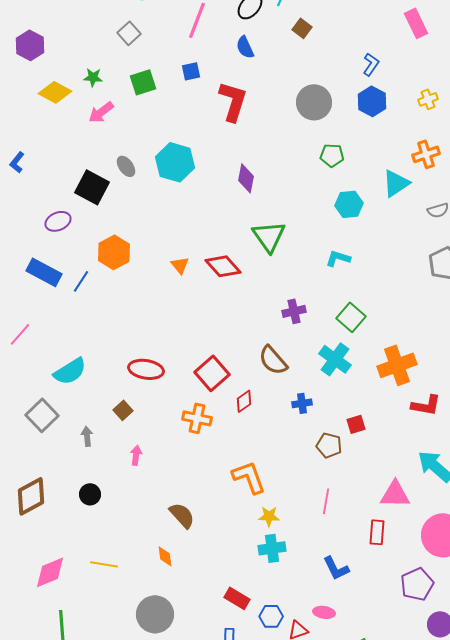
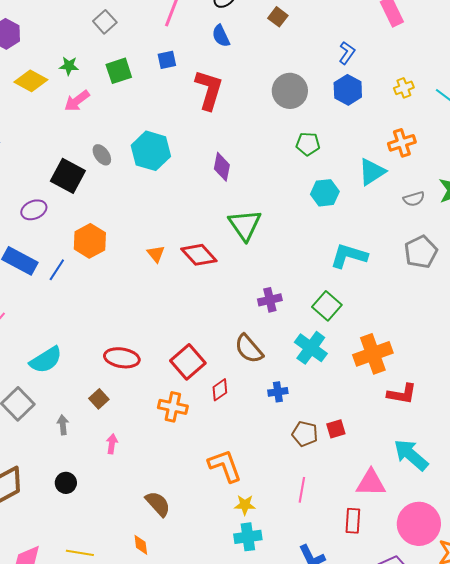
cyan L-shape: (338, 258) -> (349, 256), moved, size x1.5
red square: (356, 424) -> (336, 429), moved

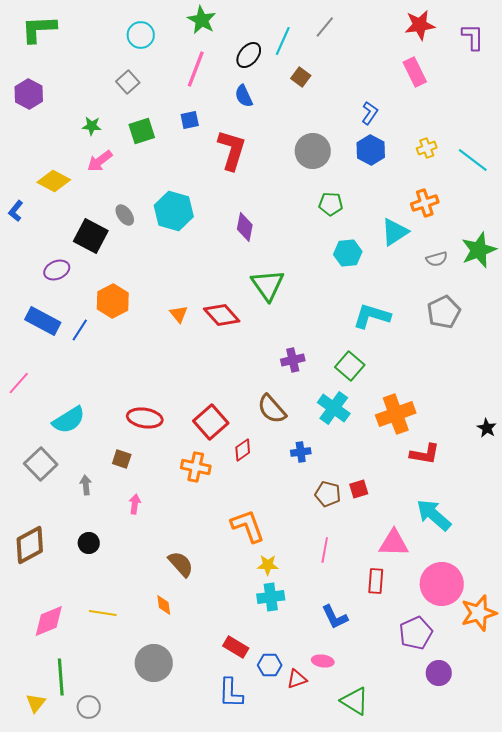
yellow diamond: (31, 81) -> (54, 181), moved
brown square: (99, 399) -> (122, 459), turned -30

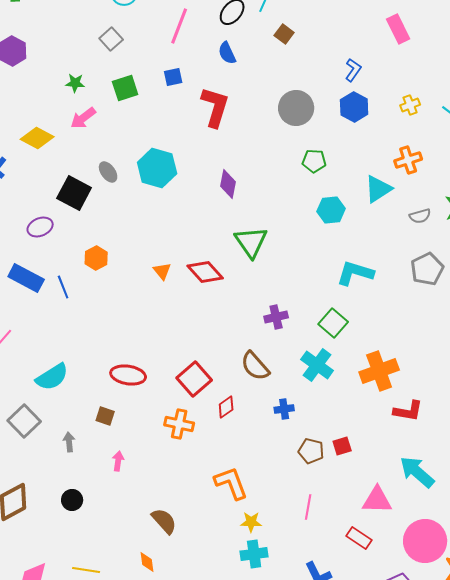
orange hexagon: (113, 301) -> (96, 258), size x0.7
blue line: (80, 330) -> (63, 287), turned -55
red rectangle: (376, 581) -> (359, 538), turned -60

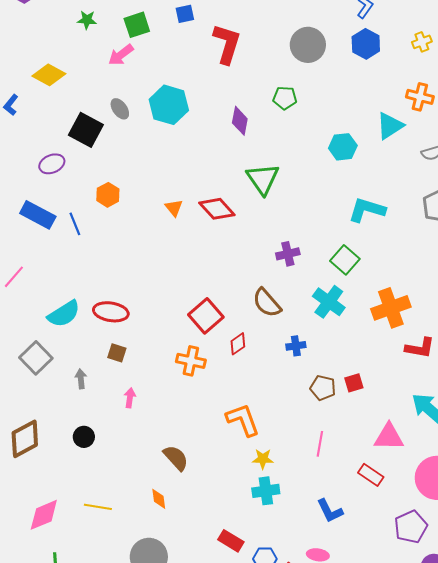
pink arrow: (83, 118) -> (121, 55), moved
orange cross: (408, 160) -> (420, 97), turned 32
green pentagon: (314, 161) -> (285, 98), moved
red ellipse: (128, 375) -> (111, 312), moved

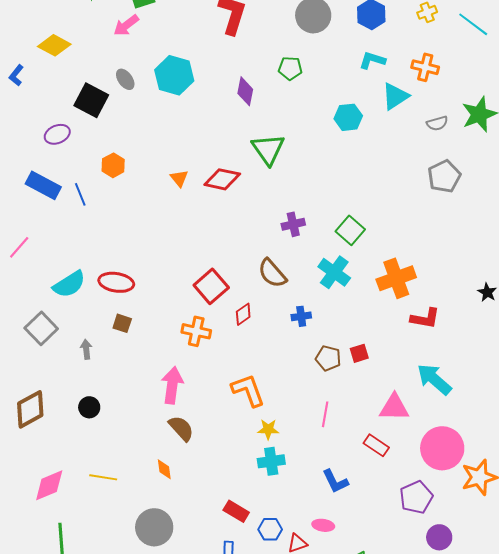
red diamond: (217, 209) -> (222, 179), turned -36
cyan L-shape: (367, 210) -> (372, 60), moved, size x0.7
pink arrow: (130, 398) -> (172, 385), moved, size x1.8

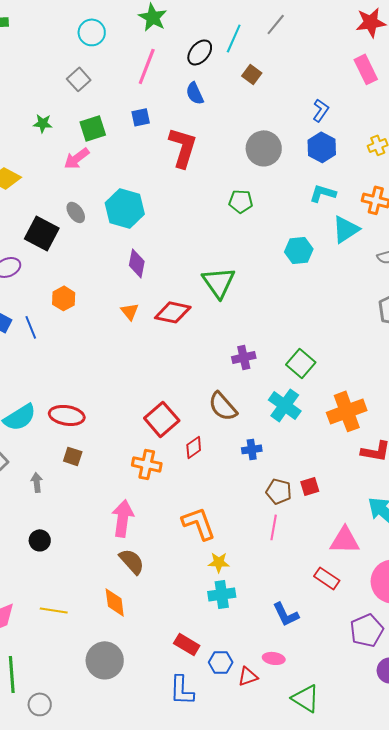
purple diamond: (245, 91) -> (137, 263), moved
pink line: (325, 414) -> (274, 527), moved
orange diamond: (164, 469) -> (115, 602), size x1.4

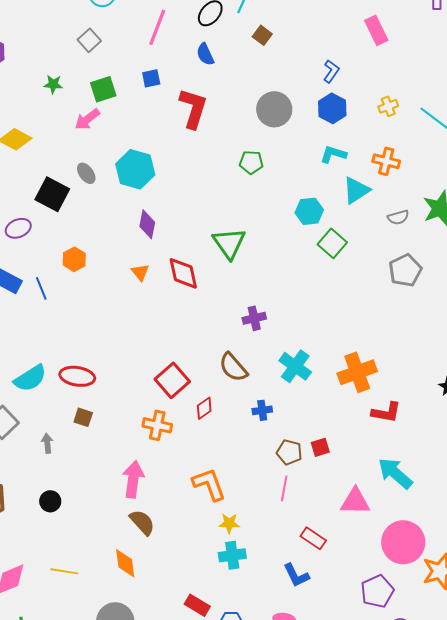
red diamond: (173, 312) -> (183, 273), turned 66
green square: (301, 363) -> (332, 243), moved
red rectangle: (327, 578) -> (313, 538), moved

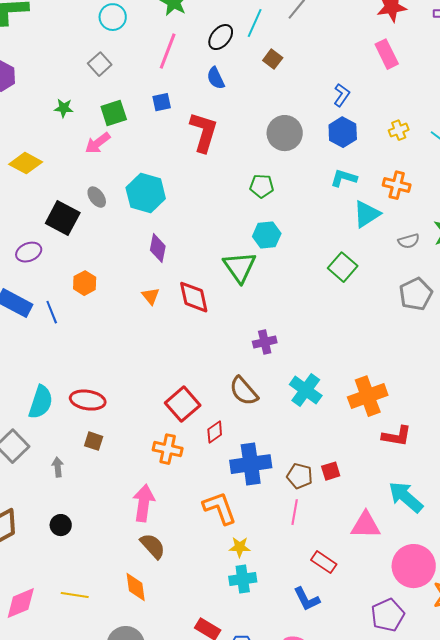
cyan hexagon: (309, 211) -> (267, 235), moved
cyan semicircle: (30, 378) -> (41, 402), turned -40
blue cross: (262, 410) -> (251, 464), moved, size x2.0

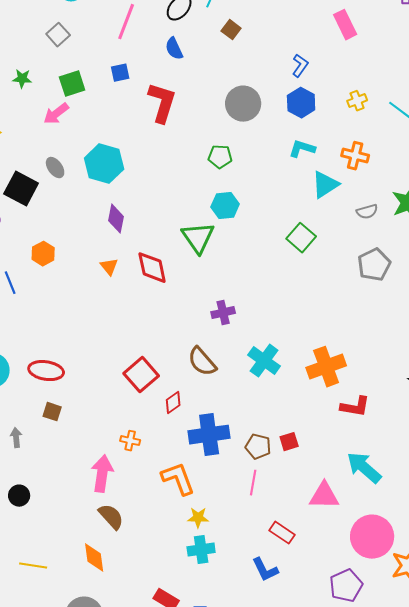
orange cross: (168, 449) -> (130, 441), moved, size x0.7

